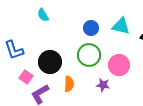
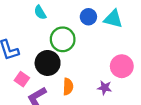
cyan triangle: (121, 26) -> (113, 19), moved
blue circle: (91, 28) -> (88, 17), moved
green circle: (89, 55) -> (63, 39), moved

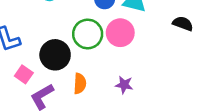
green circle: (63, 39) -> (88, 34), moved
pink circle: (122, 66) -> (120, 33), moved

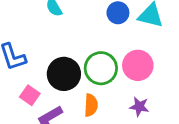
pink circle: (120, 33) -> (138, 65), moved
green circle: (88, 34) -> (101, 68), moved

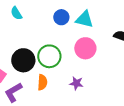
pink circle: (138, 65) -> (85, 48), moved

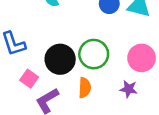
pink circle: (85, 48) -> (142, 58), moved

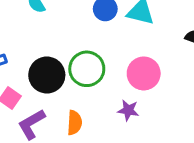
orange semicircle: (85, 88) -> (74, 123), moved

